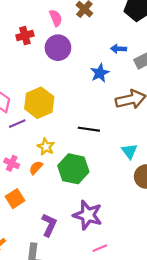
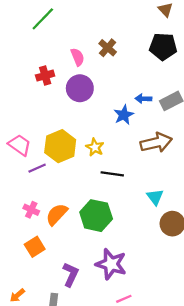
blue arrow: (119, 49) -> (143, 99), moved
yellow star: (46, 147) -> (95, 147), moved
orange semicircle: (36, 168) -> (57, 214), size x1.5

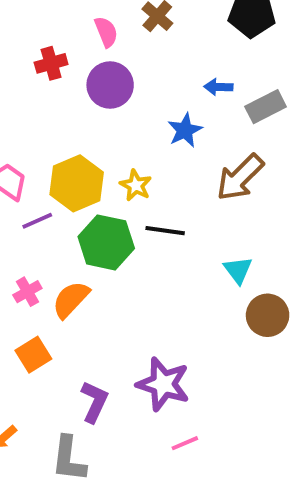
blue arrow: (143, 99) -> (218, 87), moved
brown arrow: (156, 143) -> (240, 177), turned 148
pink cross: (31, 210) -> (27, 292), turned 35
green hexagon: (96, 216) -> (106, 242), moved

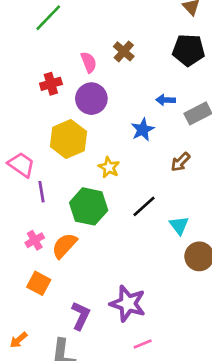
brown arrow: (240, 177) -> (180, 162), size x0.6
yellow hexagon: (77, 183) -> (68, 139), moved
purple line: (37, 221) -> (41, 192), turned -75
black line: (165, 231) -> (144, 206), moved, turned -50
orange square: (33, 355) -> (39, 283), turned -30

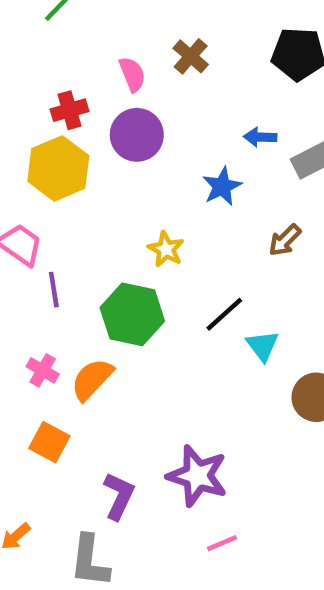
yellow hexagon: (68, 139) -> (58, 168), moved
cyan triangle: (179, 225) -> (262, 346), moved
pink cross: (35, 240) -> (43, 370), turned -30

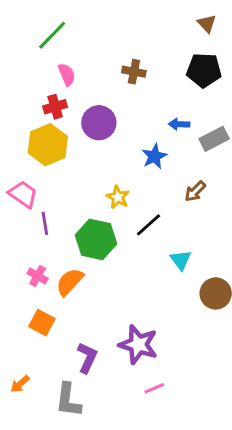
brown cross: (191, 56) -> (134, 72), turned -30
pink semicircle: (132, 74) -> (67, 75), moved
black line: (224, 314) -> (148, 225), moved

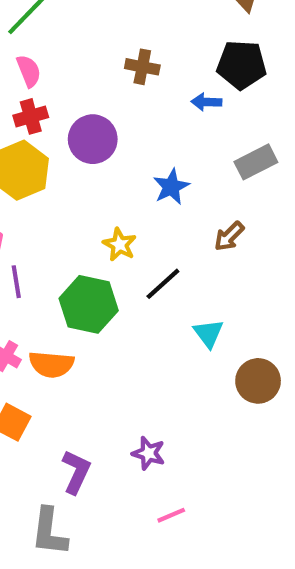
pink semicircle: (67, 75) -> (29, 71), moved
blue arrow: (179, 124) -> (206, 102), moved
orange semicircle: (70, 282) -> (51, 364), turned -128
purple star: (138, 345) -> (149, 453), size x0.6

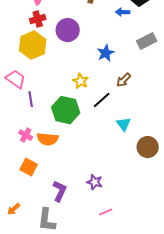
brown arrow: (229, 236) -> (124, 80), moved

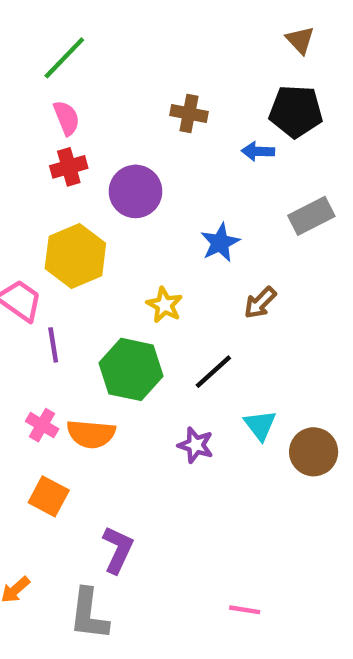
yellow hexagon: (33, 45) -> (75, 256), moved
black line: (102, 100) -> (213, 372), moved
cyan triangle: (124, 124) -> (260, 425), moved
purple star: (95, 182) -> (196, 445), moved
pink line: (106, 212) -> (245, 610), moved, turned 32

